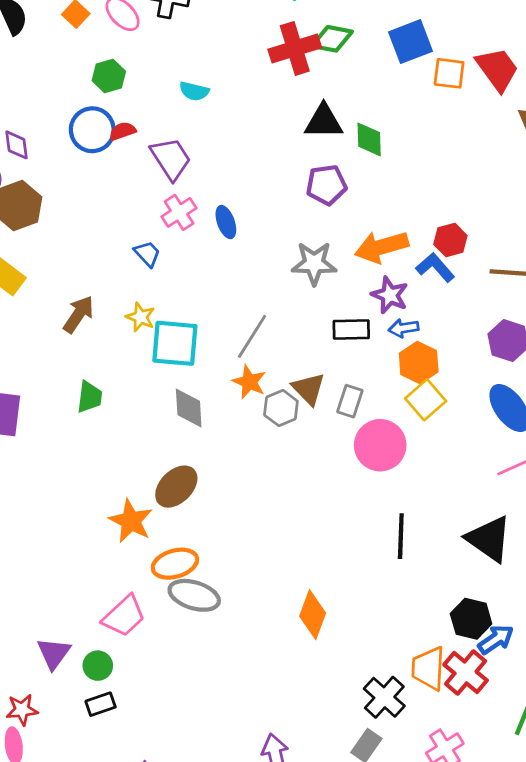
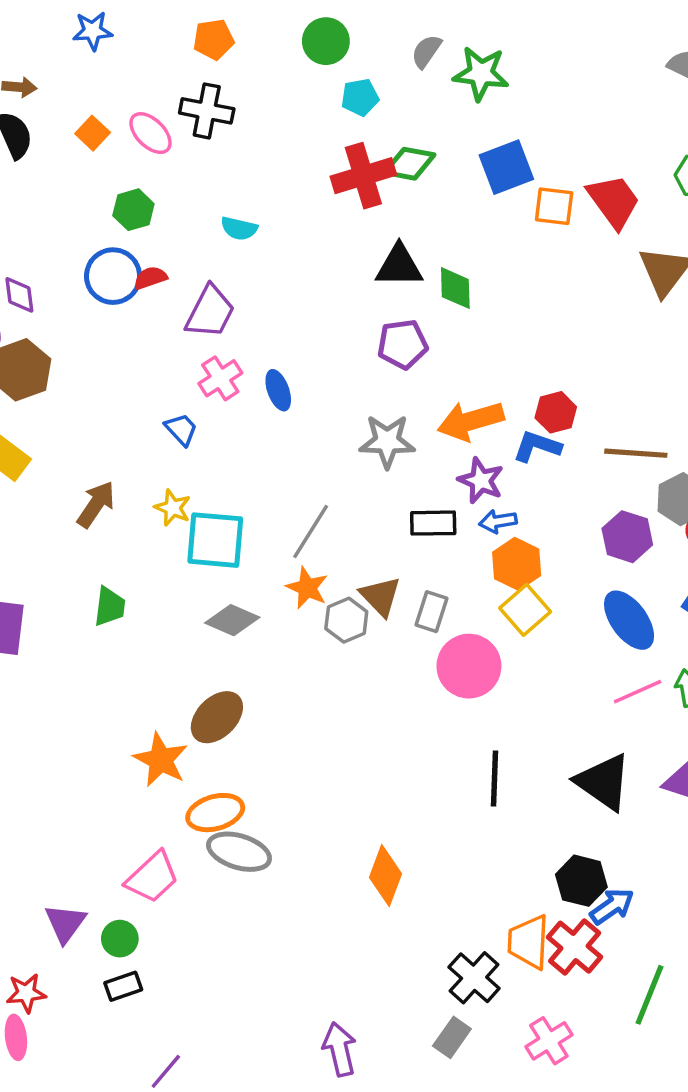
purple trapezoid: (171, 159) -> (210, 312), turned 60
blue L-shape: (435, 268) -> (537, 446), turned -30
gray diamond: (189, 408) -> (232, 620), turned -63

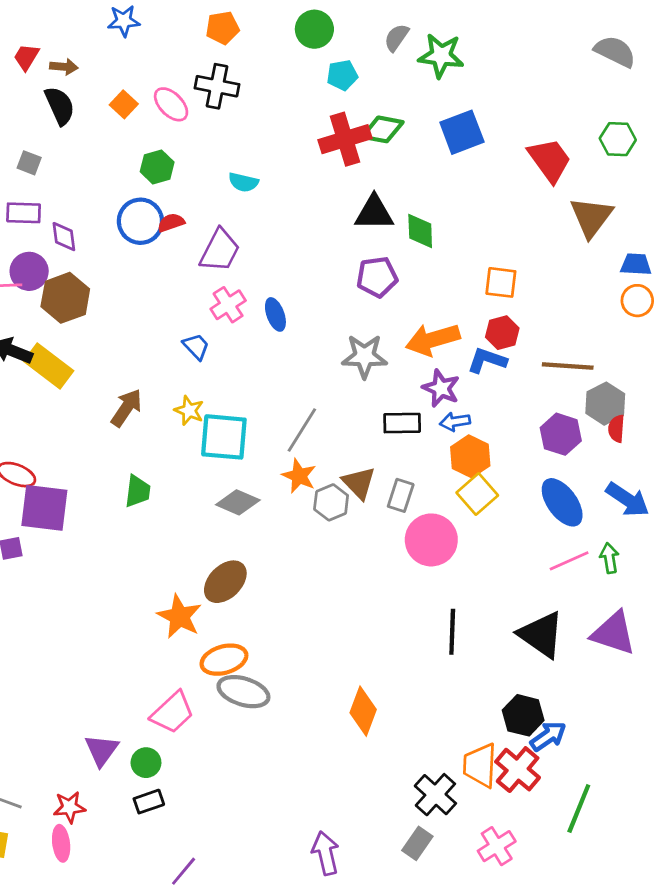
orange square: (554, 206) -> (501, 282), moved

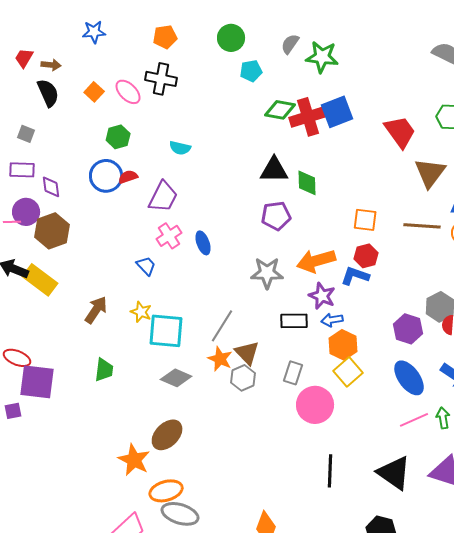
red cross: (345, 139) -> (308, 117), moved
brown line: (568, 366) -> (422, 226), moved
brown triangle: (359, 483) -> (247, 353), moved

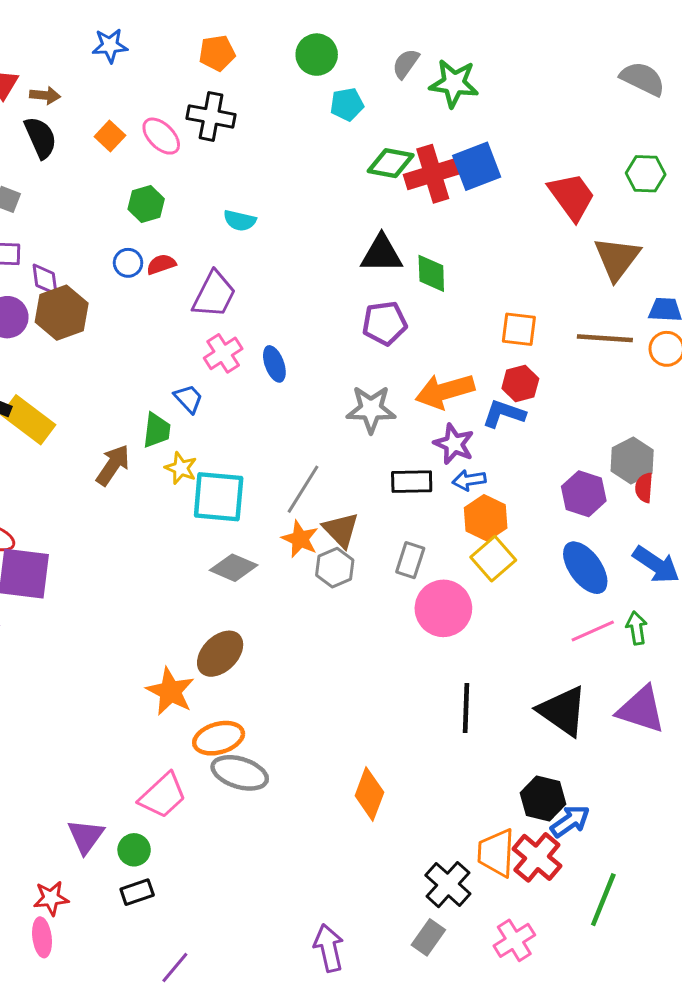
blue circle: (106, 176) -> (128, 263), size x0.6
brown hexagon: (52, 231) -> (62, 313), moved
green trapezoid: (104, 370) -> (157, 430), moved

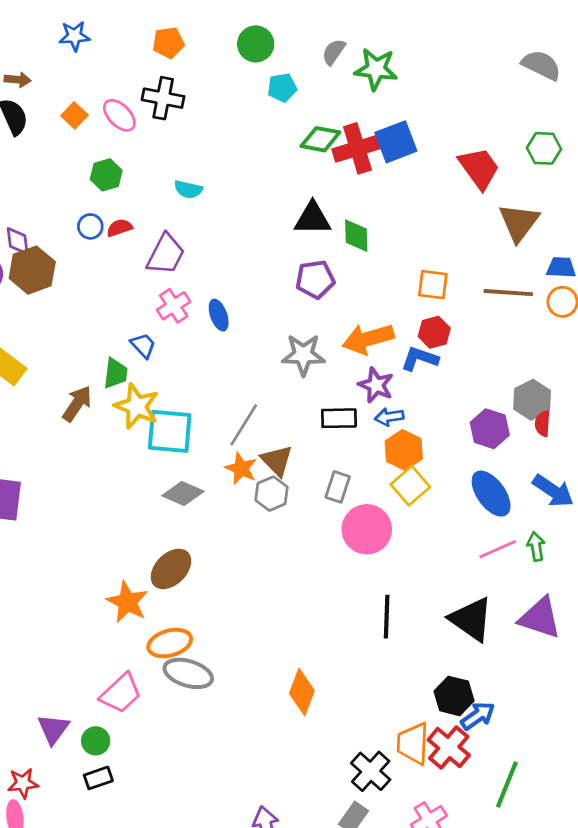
yellow star: (181, 468) -> (137, 406), size x1.6

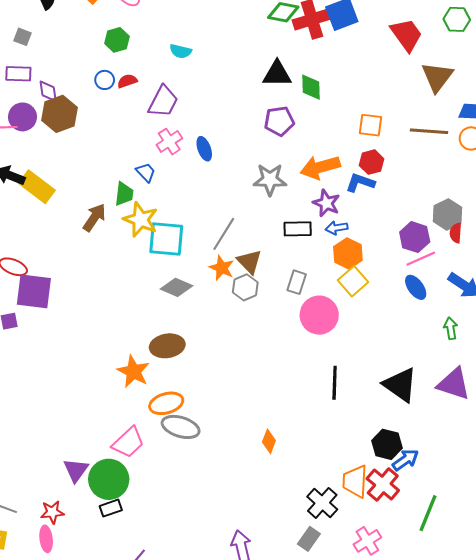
blue ellipse: (491, 494) -> (416, 287), size x0.7
pink line: (498, 549) -> (421, 259), moved
brown ellipse: (171, 569) -> (167, 346), turned 36
orange diamond: (302, 692) -> (269, 441), size x0.7
green circle: (96, 741) -> (109, 479), size x1.8

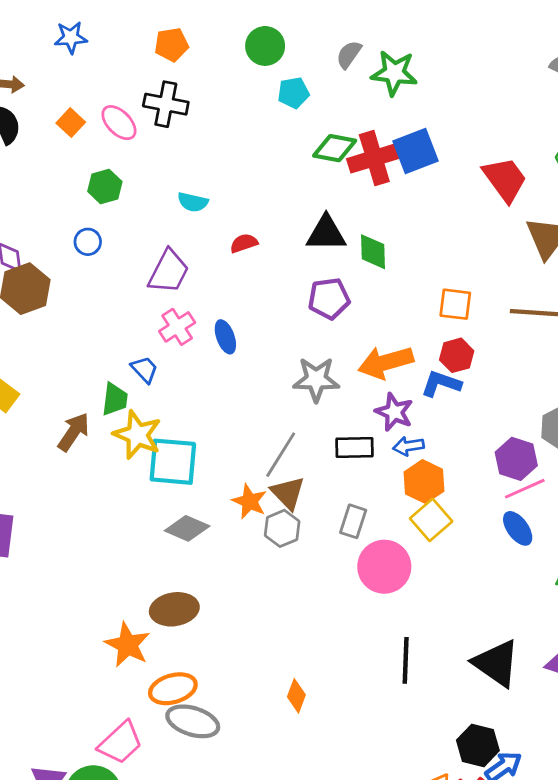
red semicircle: (127, 81) -> (244, 243), moved
gray line: (224, 234) -> (281, 455), moved
orange diamond: (269, 441) -> (296, 696), moved

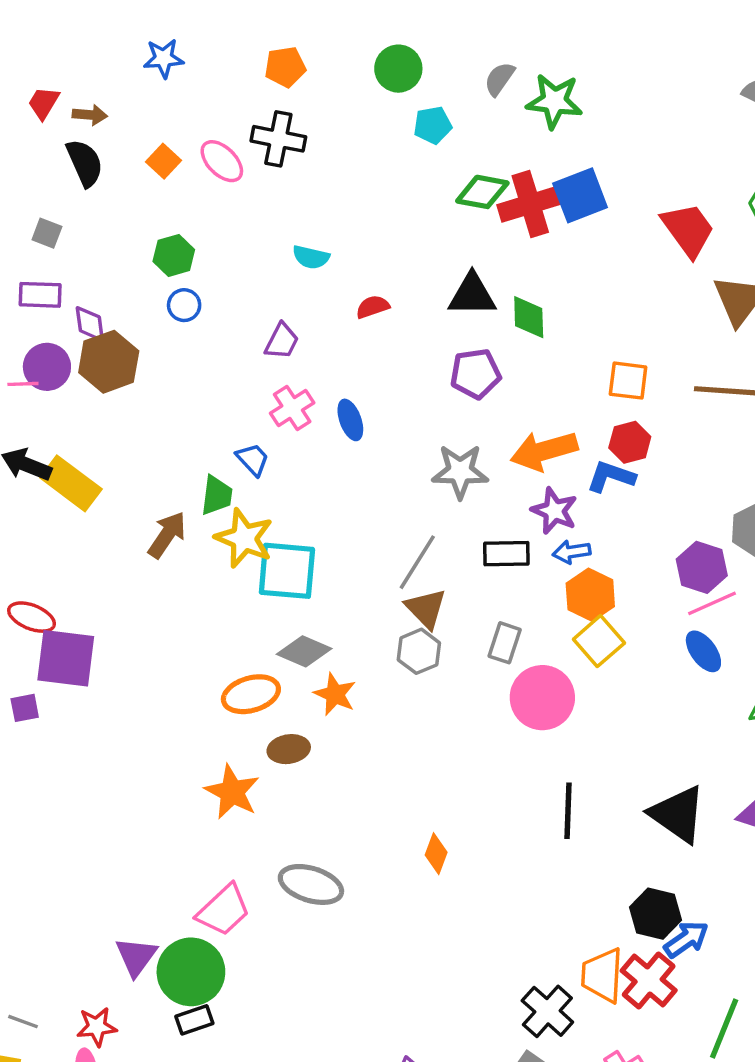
green hexagon: (105, 186) -> (174, 255), moved
purple trapezoid: (169, 272) -> (282, 341), size x0.7
orange star: (250, 501) -> (335, 694), moved
brown ellipse: (174, 609) -> (289, 749), size x0.7
orange ellipse: (173, 689) -> (251, 694), moved

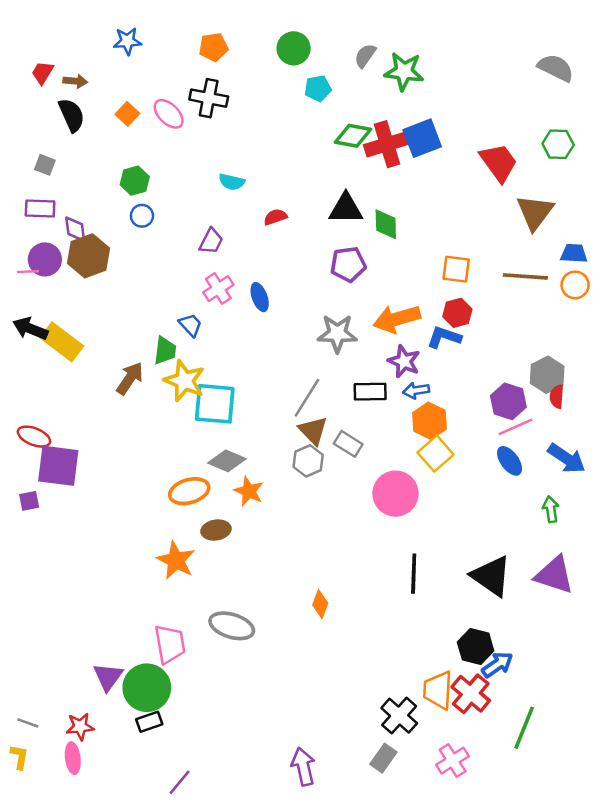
gray rectangle: (505, 643) -> (348, 444), moved, turned -76
pink trapezoid: (224, 910) -> (170, 644), turned -57

